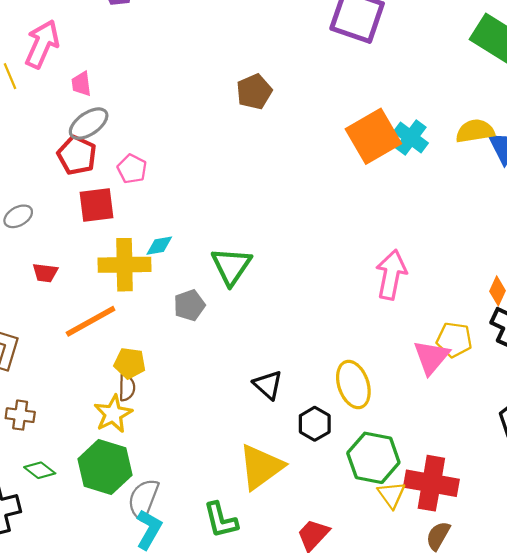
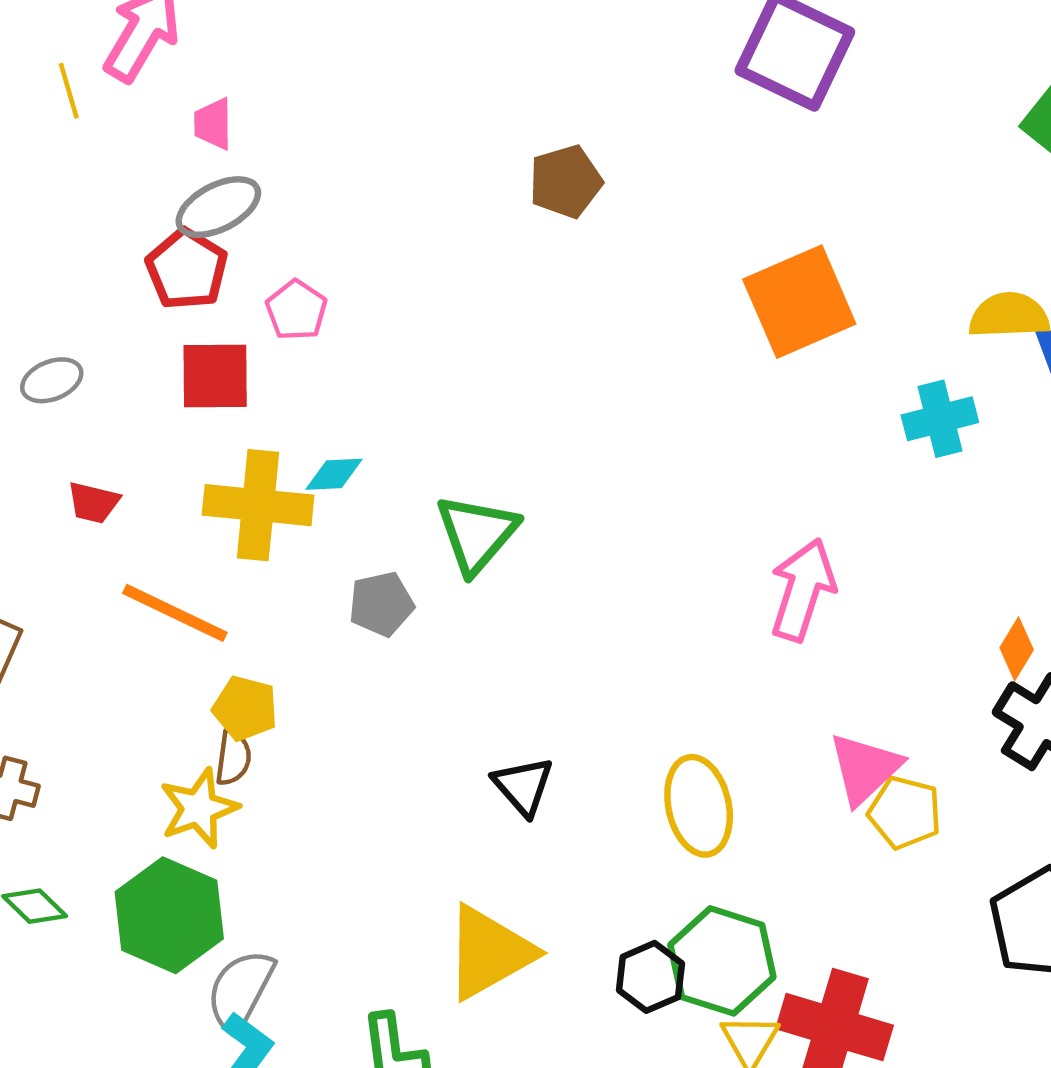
cyan cross: (411, 137) -> (940, 419), moved, turned 32
orange line: (91, 321) -> (175, 613), turned 48
yellow pentagon: (454, 340) -> (905, 813), moved
black hexagon: (315, 424) -> (650, 977), moved

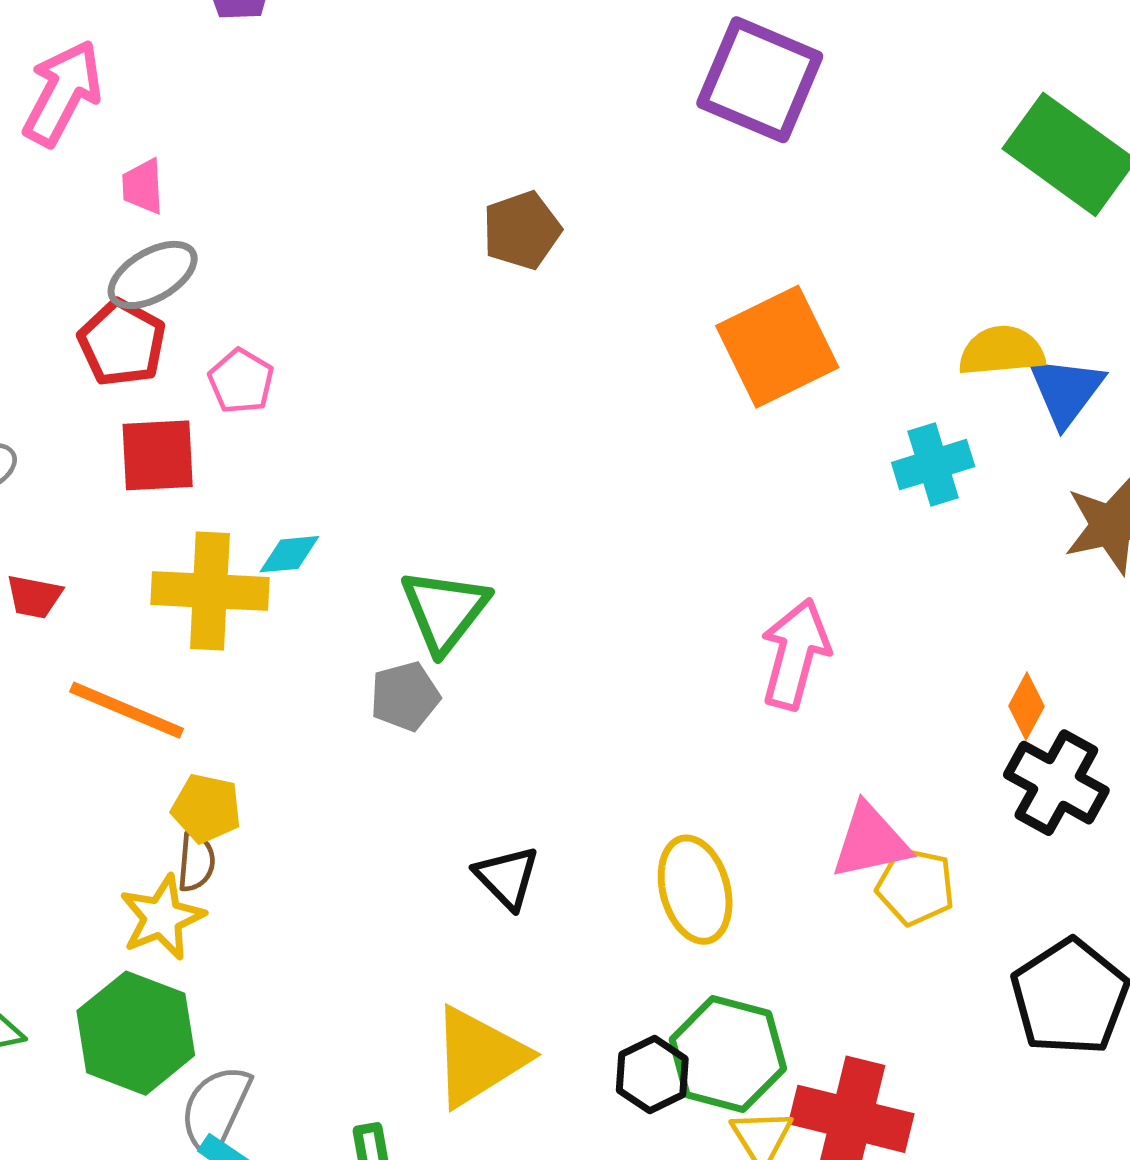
gray pentagon: (381, 604) -> (405, 696), moved
pink triangle: (865, 769) -> (870, 841), turned 34

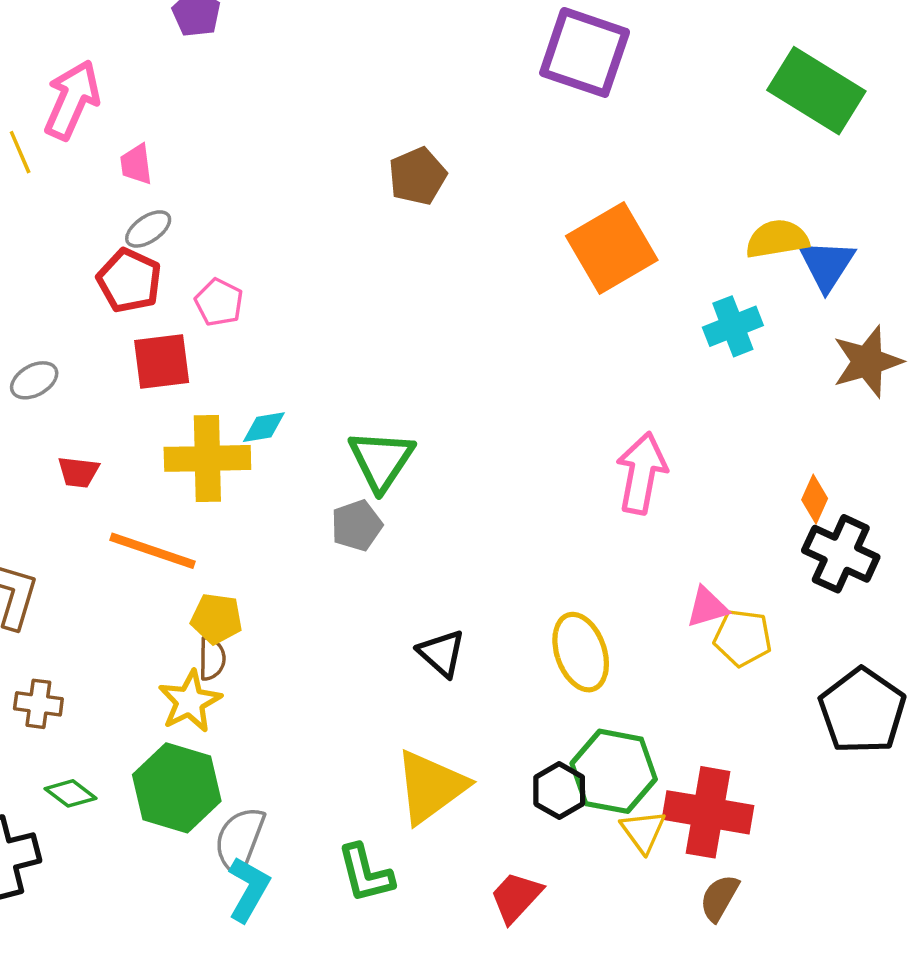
gray ellipse: (153, 275) -> (148, 229), size x0.7
pink triangle: (870, 841) -> (707, 607), size x0.7

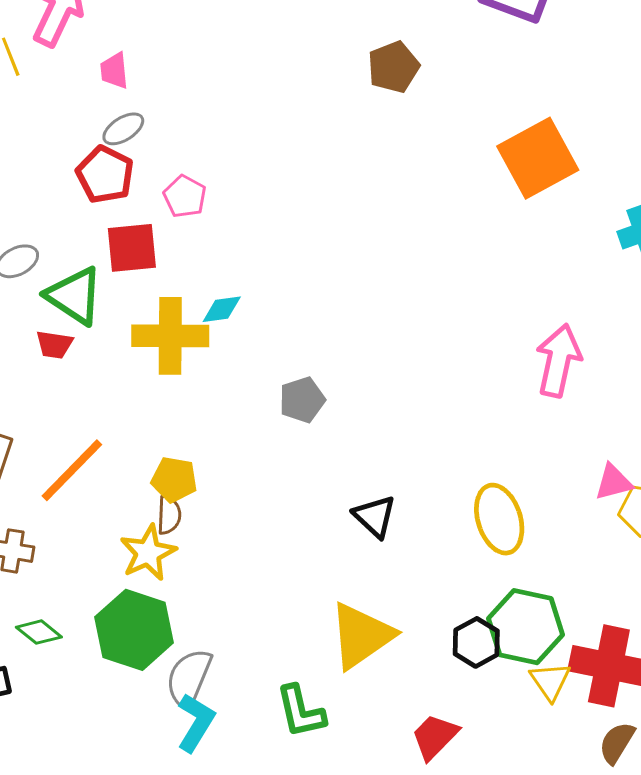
brown pentagon: (417, 176) -> (394, 67), moved
green triangle: (381, 460) -> (74, 296), moved, turned -32
orange line: (153, 551) -> (72, 470), moved, turned -66

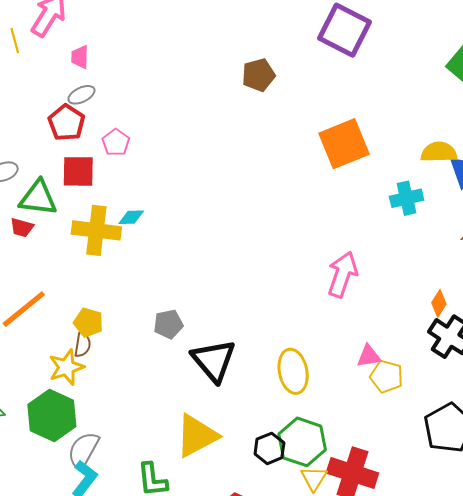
green triangle: (74, 296) -> (38, 198), turned -33
gray pentagon: (302, 400) -> (168, 324), moved
black triangle: (375, 516) -> (214, 361), size x1.6

